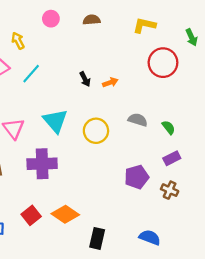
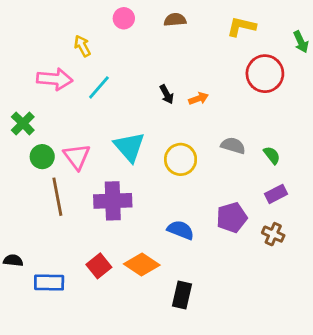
blue semicircle: (150, 237) -> (181, 230), moved

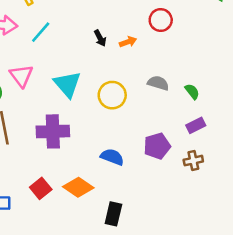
red circle: (265, 74) -> (161, 20), moved, size x0.7
pink triangle: (77, 157) -> (21, 76), moved
brown cross: (273, 234) -> (193, 161), turned -36

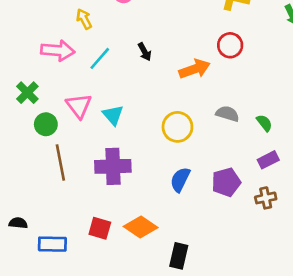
black arrow: (100, 38) -> (145, 52), moved
orange arrow: (128, 42) -> (195, 69), size x1.6
cyan triangle: (67, 84) -> (113, 115), moved, size x0.7
blue semicircle: (112, 157) -> (180, 180), moved, turned -85
red square: (41, 188) -> (100, 228), turned -35

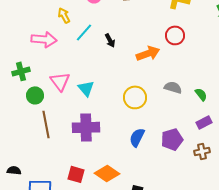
cyan line: (100, 58) -> (84, 32), moved
green cross: (27, 93) -> (21, 71), turned 30

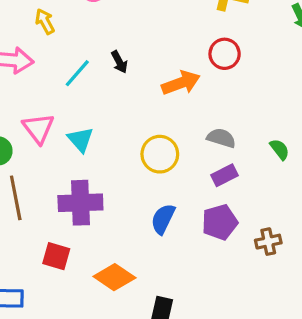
cyan line: (84, 32) -> (77, 73), moved
green semicircle: (201, 94) -> (280, 149), moved
purple rectangle: (204, 122) -> (225, 175), moved
red square: (76, 174) -> (56, 256), moved

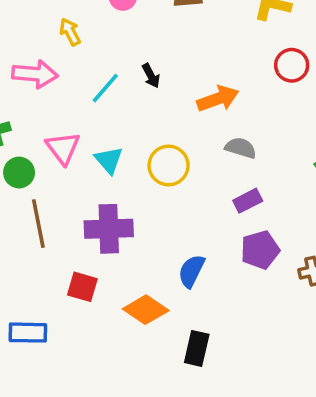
red circle: (225, 54) -> (292, 65), moved
gray semicircle: (221, 138) -> (241, 148), moved
yellow circle: (160, 154) -> (169, 165), moved
purple rectangle: (225, 175) -> (248, 201), moved
blue semicircle: (163, 219) -> (191, 271), moved

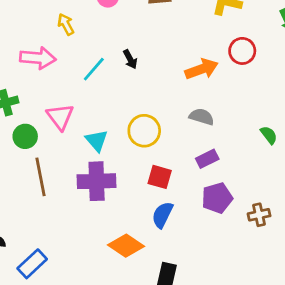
orange arrow: (218, 99) -> (202, 69), moved
cyan triangle: (109, 160) -> (97, 141), moved
red square: (82, 287) -> (160, 177), moved
blue rectangle: (28, 333) -> (32, 264), turned -44

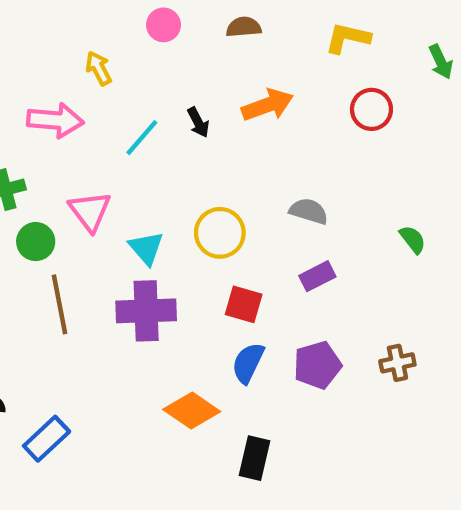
orange arrow: (202, 69) -> (268, 105), moved
purple pentagon: (217, 198) -> (317, 365), moved

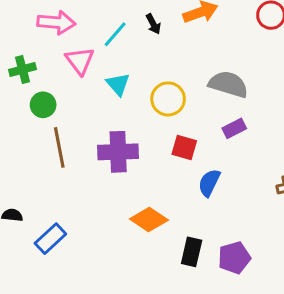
pink triangle: (90, 211) -> (80, 61), moved
gray semicircle: (309, 211) -> (228, 84), size x1.5
cyan triangle: (146, 248) -> (118, 84), moved
blue semicircle: (248, 363) -> (209, 183), moved
purple pentagon: (317, 365) -> (234, 258), moved

